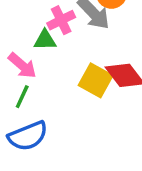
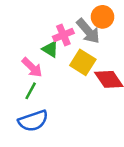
green triangle: (45, 40) -> (50, 49), turned 30
yellow square: (96, 80) -> (83, 62), moved

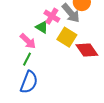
pink cross: (63, 35) -> (52, 16), turned -35
blue semicircle: (33, 121) -> (29, 82), turned -50

